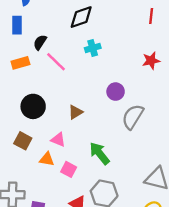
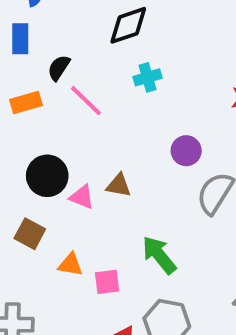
brown triangle: (75, 112) -> (119, 185), turned 42
pink triangle: (58, 140) -> (82, 197), moved
pink square: (69, 169) -> (107, 282), turned -35

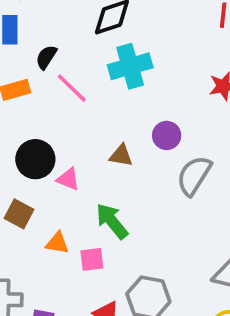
cyan cross: (148, 77) -> (130, 66), size x1.6
brown triangle: (119, 185) -> (121, 156), moved
green arrow: (159, 255) -> (112, 221), moved

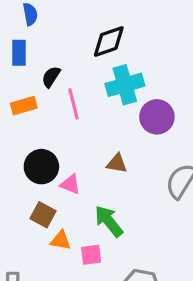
pink line: (72, 88) -> (73, 104), turned 32
purple circle: (167, 135) -> (157, 117), moved, size x1.4
brown square: (19, 214) -> (43, 215), moved

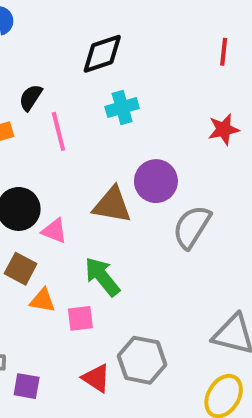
cyan cross: (125, 85) -> (122, 107), size x0.7
purple circle: (157, 117) -> (156, 181), moved
brown triangle: (117, 163) -> (112, 205), size x1.5

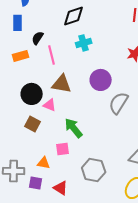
brown triangle: (112, 205) -> (62, 84), moved
orange triangle: (42, 301) -> (44, 163), moved
red triangle: (96, 378) -> (61, 188), moved

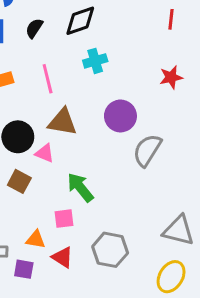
black semicircle: (38, 38) -> (34, 28), moved
red triangle: (61, 188) -> (62, 257), moved

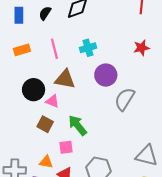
cyan cross: (95, 61) -> (88, 48), moved
brown square: (19, 181) -> (45, 124), moved

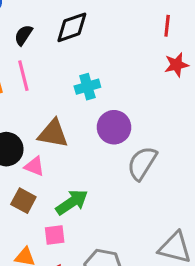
red star: (141, 48) -> (176, 65), moved
pink line: (54, 49) -> (23, 76), moved
green arrow: (78, 125) -> (72, 202), turned 95

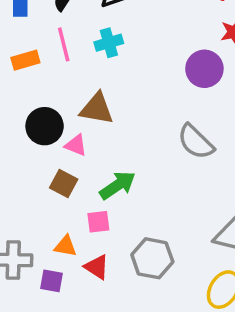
cyan cross: (87, 87) -> (109, 43), moved
purple circle: (114, 127) -> (204, 69), moved
gray semicircle: (142, 163) -> (196, 142), turned -78

